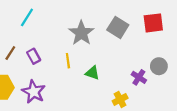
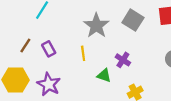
green triangle: (92, 73) -> (104, 75), moved
purple cross: (139, 77) -> (123, 60), moved

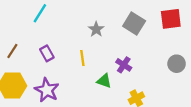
gray star: (96, 26) -> (96, 29), size x0.6
brown line: (25, 46) -> (12, 51), moved

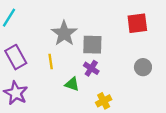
gray square: (134, 24) -> (92, 45), moved, turned -30
gray star: (96, 29) -> (64, 33), size x1.6
purple rectangle: (47, 53) -> (16, 57), size x1.5

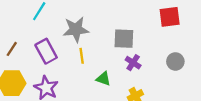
gray star: (64, 33) -> (76, 29), moved, turned 30
purple cross: (91, 68) -> (133, 63), moved

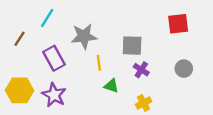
brown line: (12, 49) -> (20, 39), moved
yellow line: (82, 56) -> (99, 63), moved

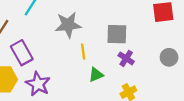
purple rectangle: (54, 58) -> (22, 53), moved
green triangle: (111, 86) -> (96, 75), turned -42

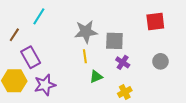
gray star: (68, 25) -> (86, 32), moved
purple star: (38, 84) -> (45, 85), turned 30

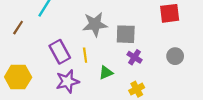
yellow line: (85, 56) -> (85, 55), moved
purple rectangle: (31, 57) -> (60, 52), moved
purple star: (45, 85) -> (67, 81), moved

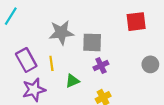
gray circle: (175, 56) -> (150, 64), moved
purple cross: (134, 57) -> (101, 66), turned 32

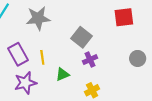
gray star: (61, 33) -> (38, 18), moved
gray square: (92, 42) -> (82, 37), turned 36

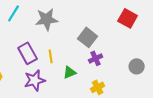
red square: (124, 17) -> (128, 18), turned 36
gray circle: (138, 58) -> (137, 66), moved

